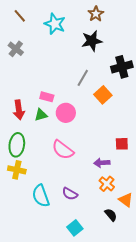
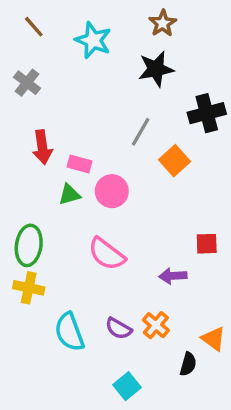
red arrow: (19, 110) -> (42, 147), moved
orange cross: (107, 184) -> (156, 325), moved
black semicircle: (111, 215) -> (188, 364), turned 56

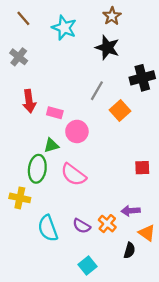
black star: (156, 69) -> (107, 48), turned 30
green triangle: (69, 195) -> (51, 145), moved
green ellipse: (29, 245) -> (37, 169), moved
purple arrow: (173, 276) -> (131, 211), moved

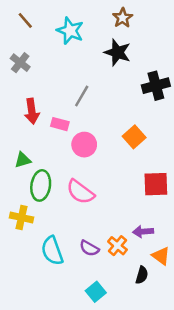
gray line: (97, 91) -> (82, 96), moved
orange square: (120, 110) -> (134, 137), moved
green triangle: (51, 145) -> (23, 160), moved
red square: (142, 168) -> (156, 184), size x1.5

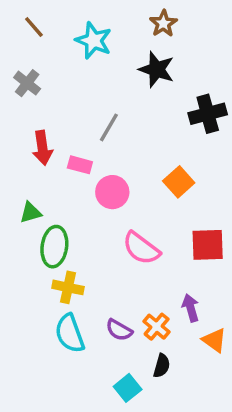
pink semicircle: (80, 192) -> (141, 248), moved
yellow cross: (21, 217) -> (68, 287), moved
purple arrow: (143, 232) -> (191, 308), turned 78
black semicircle: (142, 275) -> (162, 366), moved

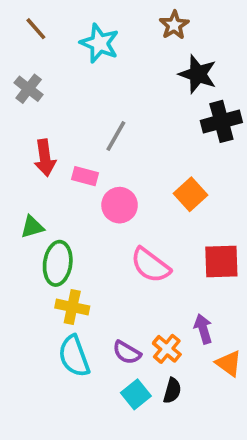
black star: (157, 69) -> (198, 74), moved
cyan square: (128, 388) -> (136, 394), moved

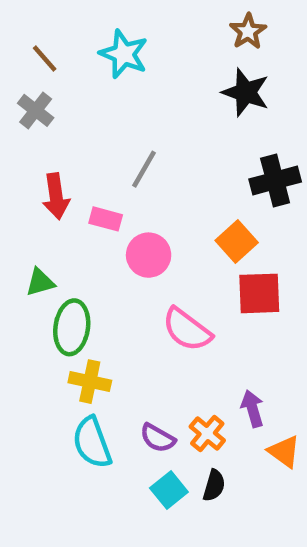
brown star: (174, 25) -> (248, 31), moved
brown line: (36, 29) -> (45, 59), moved
black cross: (221, 121) -> (275, 181), moved
red square: (221, 262) -> (259, 293), moved

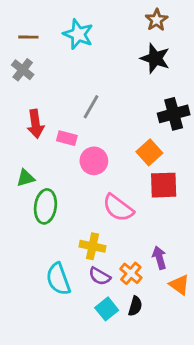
brown line: (45, 59) -> (28, 37), turned -48
yellow cross: (90, 382) -> (92, 246), moved

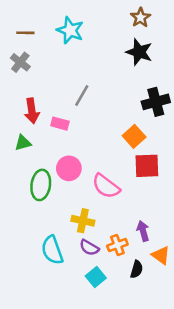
pink circle: (94, 161) -> (69, 168), moved
green triangle: (26, 178) -> (23, 143), moved
orange cross: (131, 273) -> (117, 245), turned 30
black semicircle: (135, 306) -> (137, 269), moved

